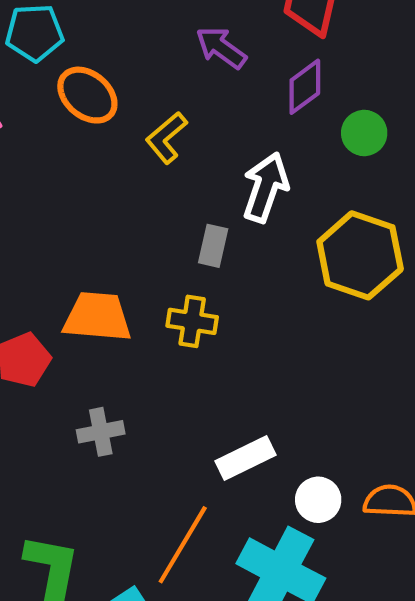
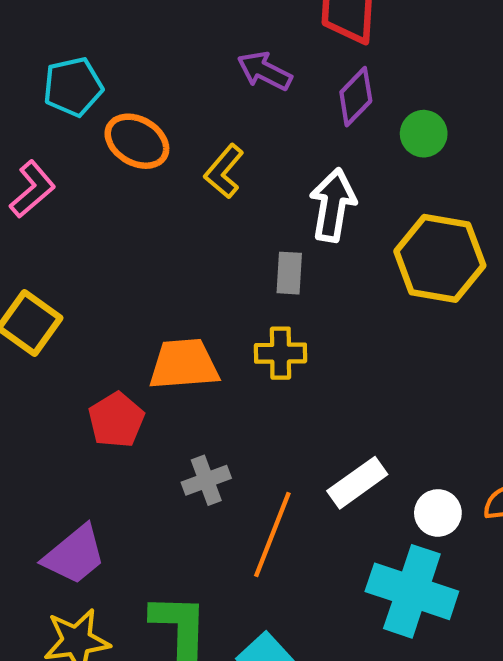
orange line: (183, 545) -> (272, 535), moved

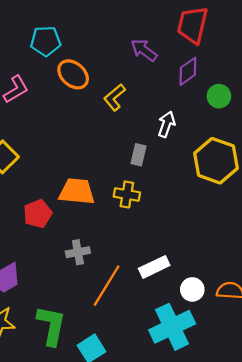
white arrow: (333, 205) -> (167, 124), size x0.7
cyan cross: (412, 591) -> (172, 327), turned 36

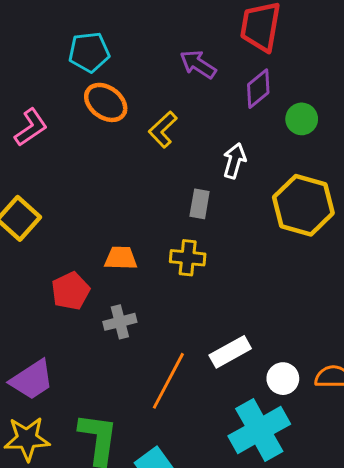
cyan pentagon: (46, 41) -> (89, 52), moved
orange trapezoid: (77, 192) -> (121, 258), size x0.7
gray cross: (78, 252) -> (120, 322), moved

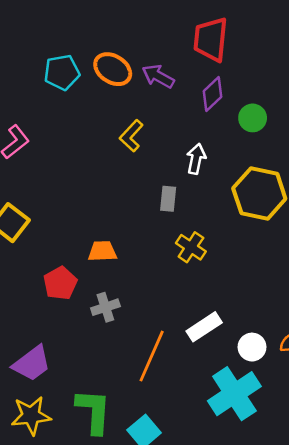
orange ellipse: (106, 102) -> (113, 69), moved
yellow cross: (188, 258) -> (191, 247), moved, turned 32

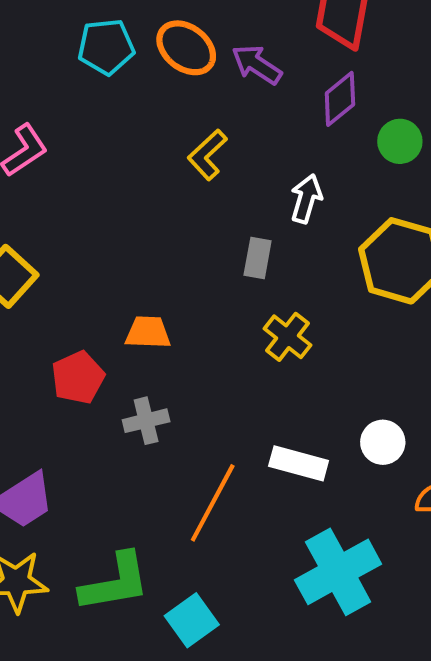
white rectangle: (204, 327) -> (299, 463), turned 44
white circle: (252, 347) -> (383, 442), moved
green L-shape: (94, 411) -> (115, 582), turned 72

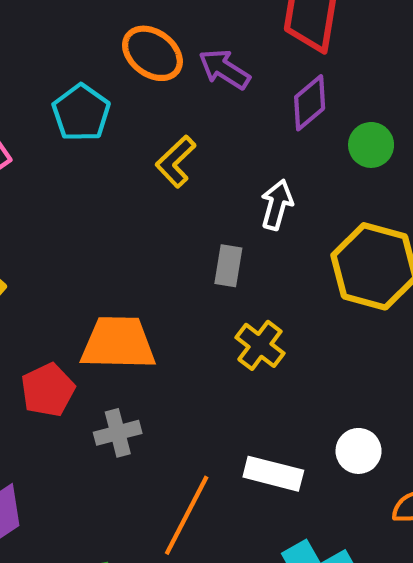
cyan pentagon: (106, 47) -> (81, 113), moved, turned -30
orange trapezoid: (148, 332) -> (118, 343), size x1.6

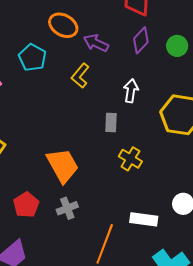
purple arrow: (224, 69) -> (96, 43), moved
green circle: (371, 145) -> (177, 46), moved
orange trapezoid: (118, 343) -> (63, 165), turned 66
red pentagon: (48, 390) -> (26, 205), moved

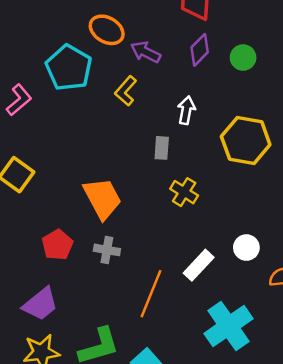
cyan pentagon: (32, 57) -> (69, 68), size x1.4
gray cross: (67, 208) -> (107, 250), turned 30
white rectangle: (144, 219) -> (199, 265), turned -56

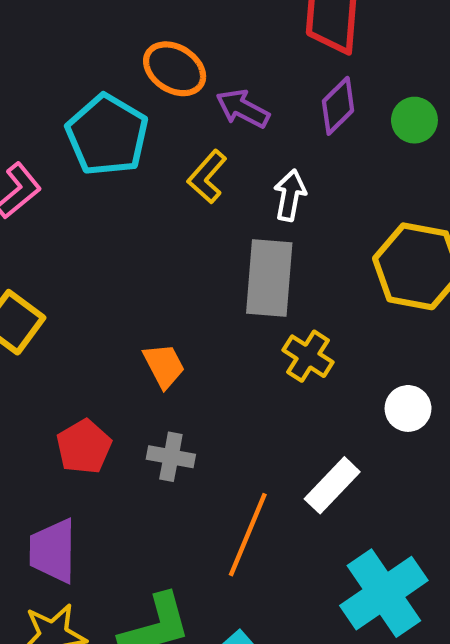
white arrow: (186, 110) -> (290, 195), moved
gray rectangle: (162, 148) -> (269, 278), size x1.8
orange trapezoid: (102, 198) -> (164, 366), size x0.6
white circle: (246, 248) -> (408, 408), moved
purple trapezoid: (40, 304) -> (53, 551), turned 129

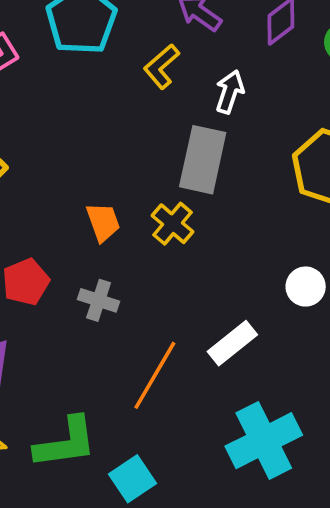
yellow cross: (308, 356) -> (173, 224), moved

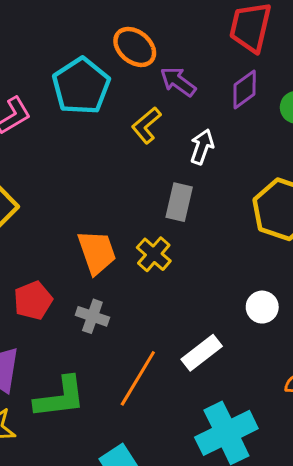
gray rectangle: (203, 160) -> (179, 202), size x0.7
orange trapezoid: (103, 222) -> (97, 252), size x1.4
green L-shape: (66, 443) -> (60, 397), moved

